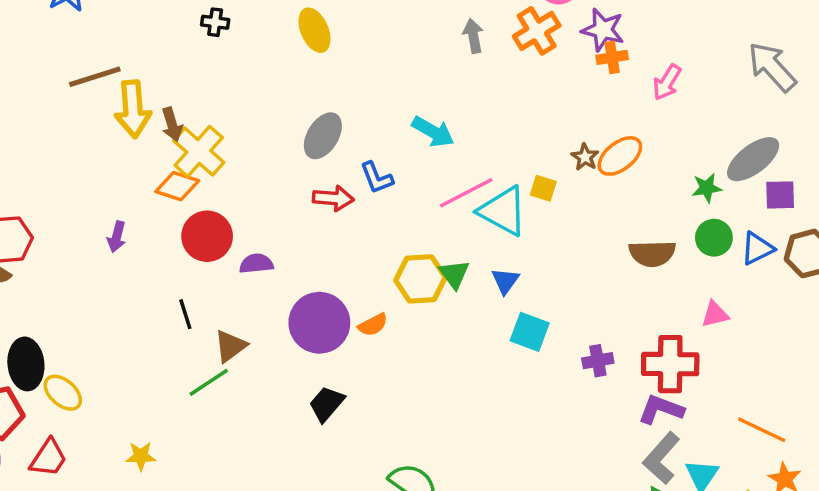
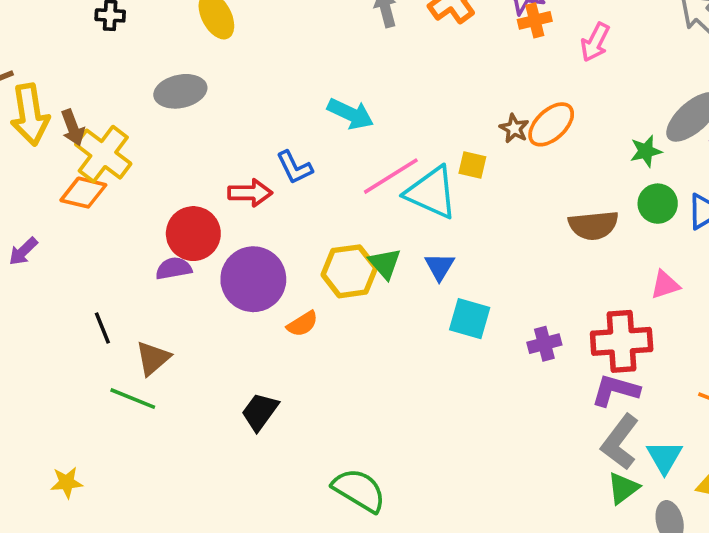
gray ellipse: (323, 136) -> (180, 91), moved, turned 51
red circle: (207, 236) -> (193, 234), moved
purple arrow: (117, 237) -> (23, 251), turned 36
purple circle: (319, 323) -> (253, 279), moved
green line: (209, 382) -> (133, 399), turned 60

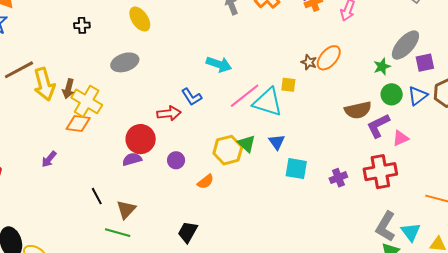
brown arrow: (73, 128) -> (68, 89), turned 42
purple circle: (253, 279) -> (176, 160), size x0.5
purple L-shape: (615, 390) -> (378, 126), moved, turned -36

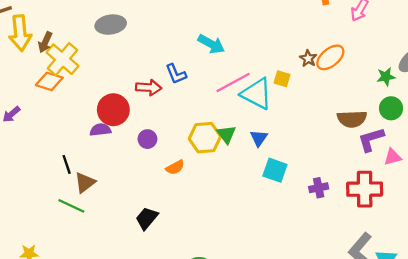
black line: (97, 196) -> (67, 164), moved

